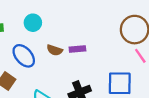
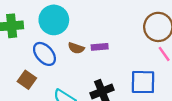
cyan circle: (33, 23) -> (54, 20), size x1.6

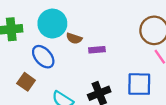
brown semicircle: (76, 48) -> (74, 38), moved

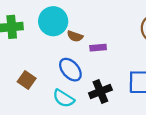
blue ellipse: (43, 57) -> (70, 70), moved

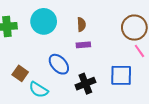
brown semicircle: (75, 36) -> (81, 24), moved, turned -112
cyan semicircle: (64, 98) -> (39, 90), moved

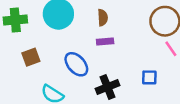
brown square: (20, 73) -> (31, 57), moved, turned 35
blue square: (121, 75) -> (149, 77), size x0.6

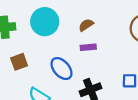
brown semicircle: (103, 18) -> (86, 25), turned -120

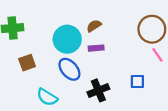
cyan circle: (45, 22) -> (67, 39), moved

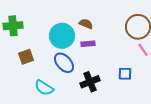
brown semicircle: (94, 26) -> (86, 24), turned 56

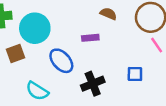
brown semicircle: (86, 24) -> (108, 14), moved
cyan circle: (62, 36) -> (35, 28), moved

